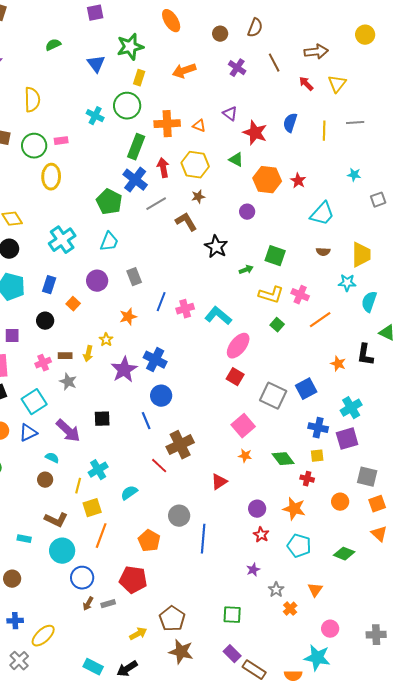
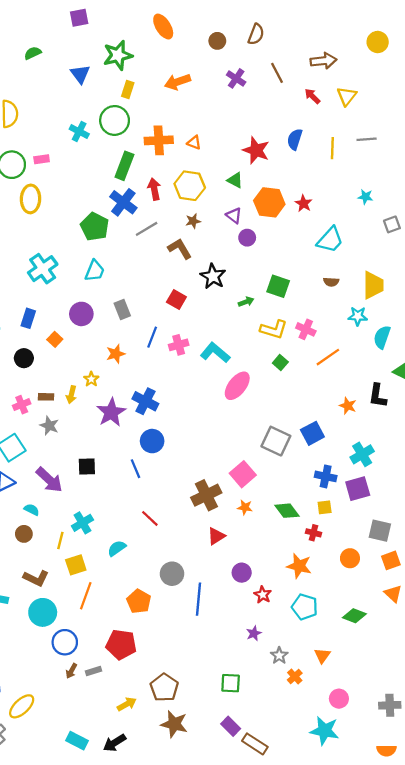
purple triangle: (230, 114) -> (234, 216), moved
red square: (235, 377) -> (176, 300), moved
brown cross: (180, 445) -> (206, 495), moved
purple circle: (257, 509) -> (242, 573), moved
orange semicircle: (293, 676) -> (386, 751), moved

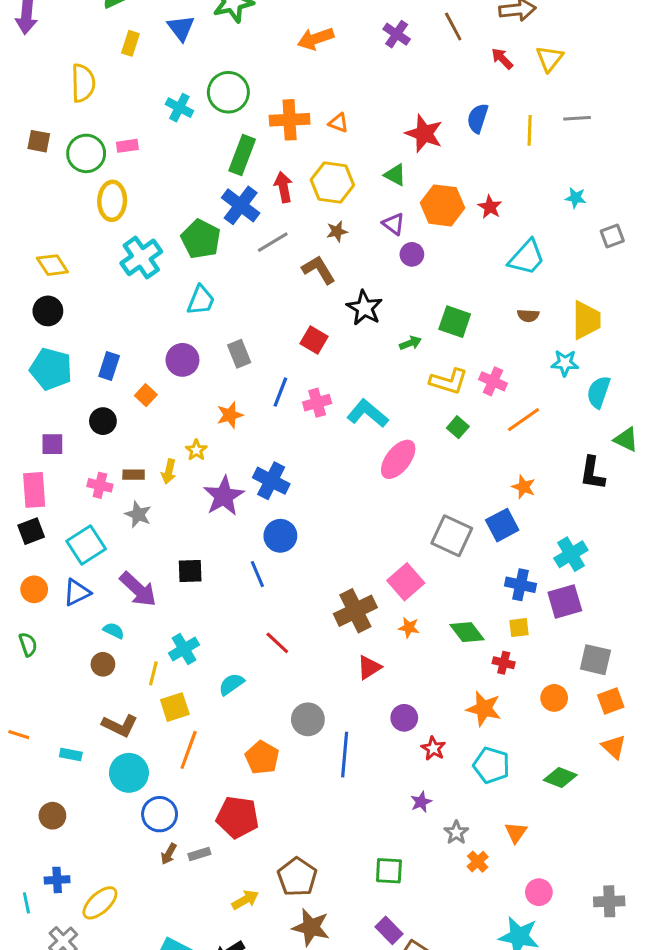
yellow rectangle: (128, 90) -> (130, 43), moved
cyan cross: (43, 269) -> (141, 257), moved
pink cross: (22, 405) -> (100, 485), turned 35
orange star: (348, 406) -> (524, 487), moved

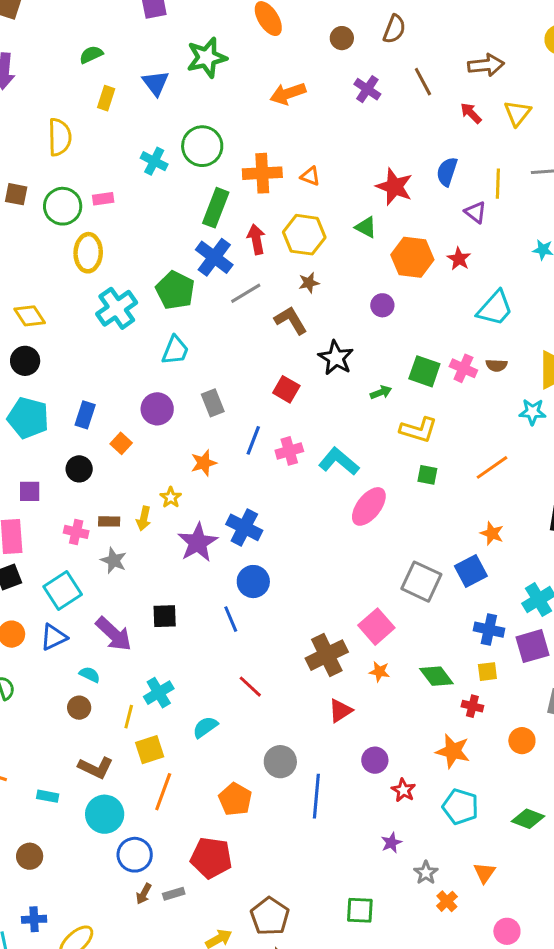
purple triangle: (394, 224) -> (475, 212), moved
pink cross: (493, 381) -> (463, 368), moved
green square: (458, 427) -> (427, 475), turned -30

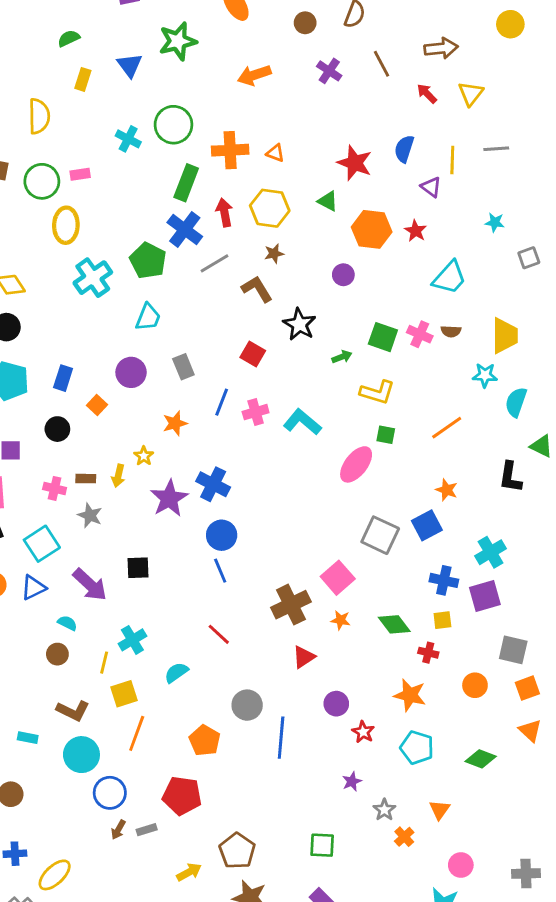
pink ellipse: (369, 506) -> (356, 464), moved
blue line: (231, 619) -> (220, 571), moved

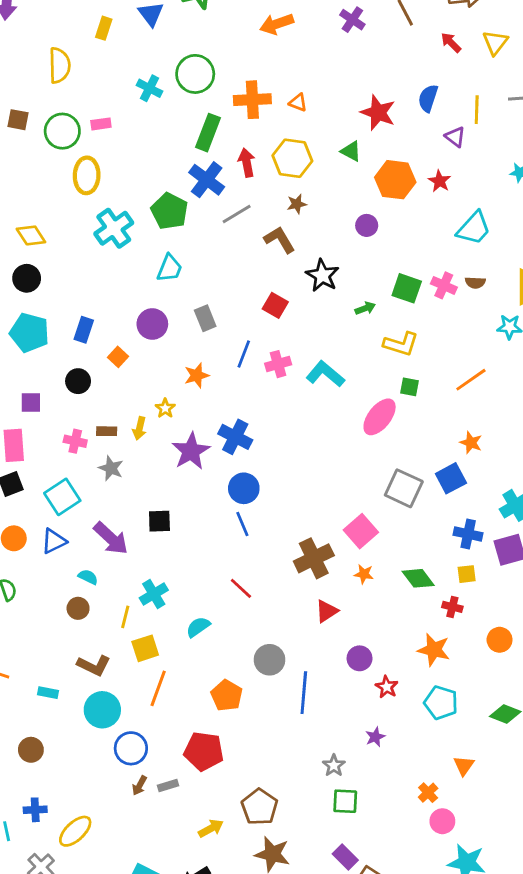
gray star: (384, 810) -> (334, 765), moved
pink circle: (461, 865) -> (442, 821), moved

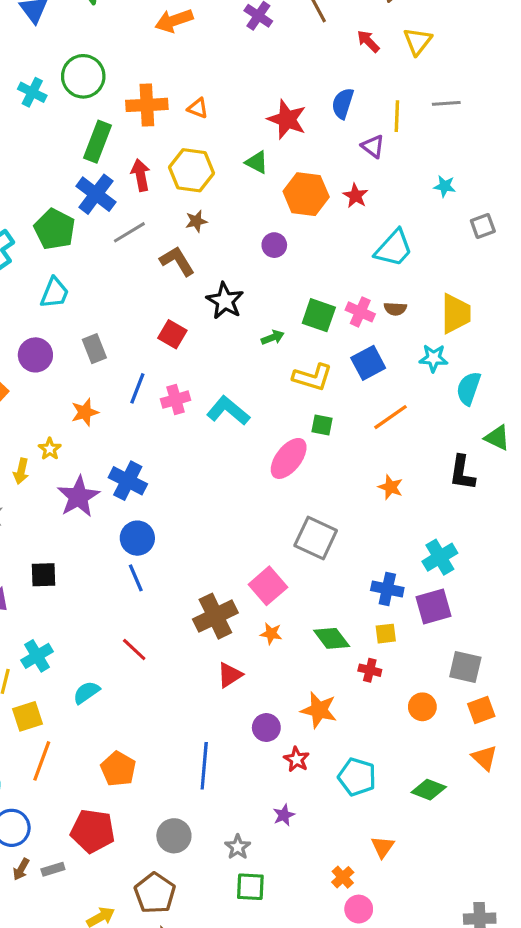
blue square: (451, 478) -> (368, 363), moved
orange star: (434, 650) -> (319, 710), moved
gray circle: (270, 660) -> (174, 836), moved

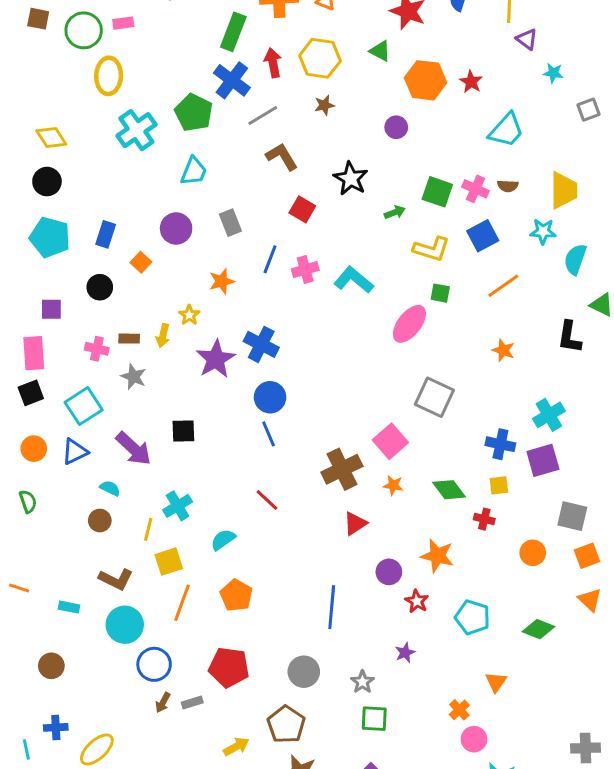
purple triangle: (373, 146) -> (527, 39), moved
brown L-shape: (177, 261) -> (282, 157), moved
orange pentagon: (118, 769) -> (236, 595), moved

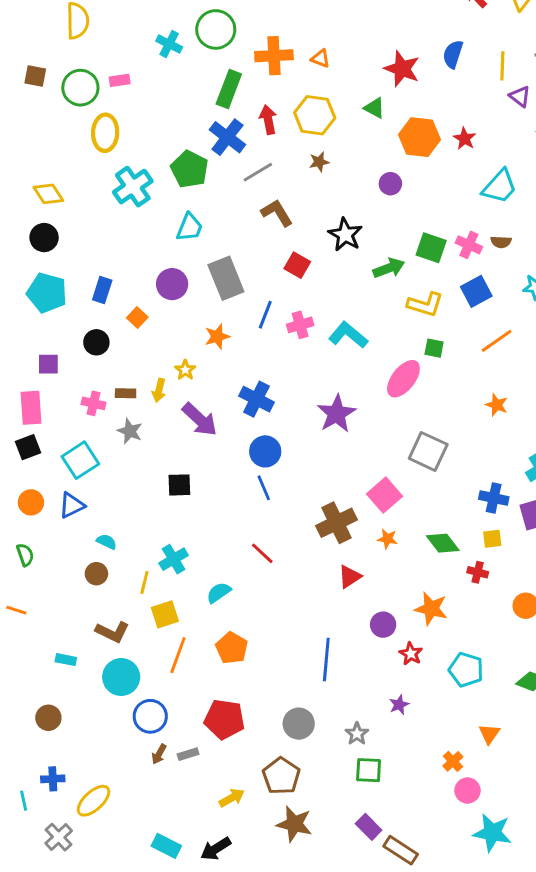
green arrow: (395, 212) -> (389, 268), size x1.5
gray rectangle: (230, 223) -> (226, 278), size x1.6
purple star: (216, 359) -> (337, 414), moved
purple arrow: (134, 449) -> (200, 419), moved
orange line: (19, 588) -> (16, 610), moved

